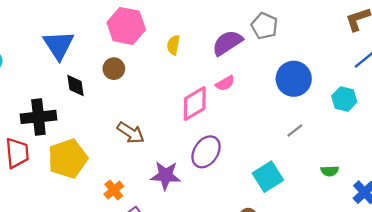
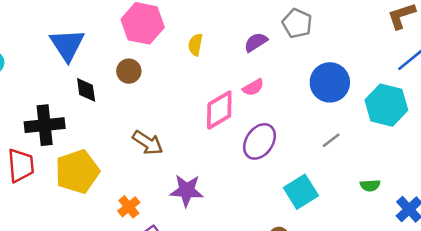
purple semicircle: (227, 43) -> (256, 42), size x0.7
cyan hexagon: (344, 99) -> (386, 105), size x1.5
purple ellipse: (206, 152) -> (259, 141), moved

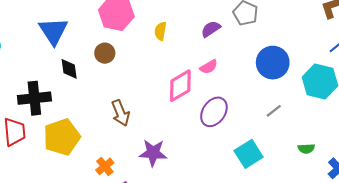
brown arrow: (148, 143) -> (121, 113), turned 35

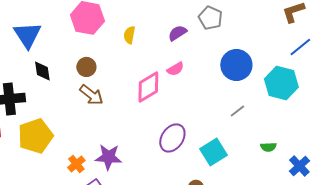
brown circle: (105, 53) -> (86, 67), moved
purple ellipse: (214, 112) -> (172, 138), moved
brown arrow: (121, 113) -> (91, 95), moved, turned -30
purple star: (153, 153) -> (108, 157), moved

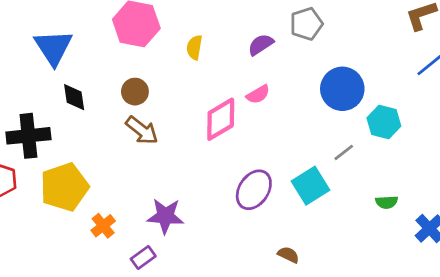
gray pentagon: (210, 18) -> (306, 24), turned 30
cyan hexagon: (281, 83) -> (384, 122), moved, size x0.7
cyan square: (213, 152) -> (311, 186), moved
orange cross: (76, 164) -> (103, 226), moved

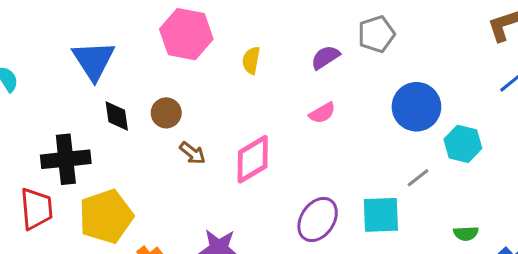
brown circle: (135, 92) -> (166, 113), moved
pink diamond: (221, 119) -> (253, 159), moved
brown arrow: (142, 130) -> (192, 153), size x0.7
cyan square: (311, 186) -> (381, 215), turned 30

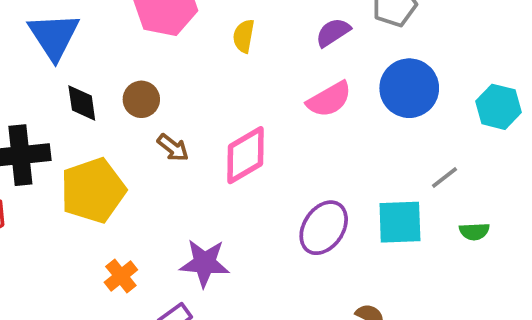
blue circle: (416, 107) -> (409, 88), moved
pink semicircle: (322, 113) -> (329, 99), size x1.4
cyan hexagon: (463, 144) -> (499, 107), moved
yellow pentagon: (106, 216) -> (93, 190), moved
green semicircle: (466, 233) -> (474, 231), moved

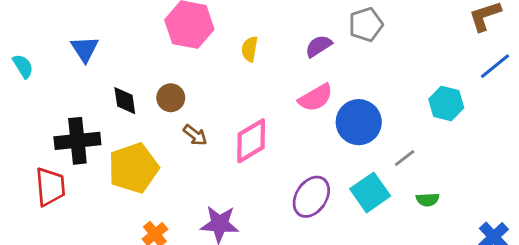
blue triangle: (54, 36) -> (85, 49), moved, size x0.7
blue circle: (409, 88) -> (359, 122), moved
cyan square: (400, 222) -> (370, 192), turned -33

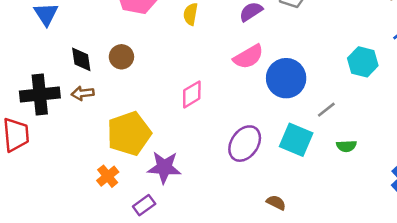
brown arrow: (195, 135) -> (83, 93), moved, turned 135
pink diamond: (251, 141) -> (192, 94), size x0.7
yellow pentagon: (133, 168) -> (129, 133), moved
cyan square: (370, 192) -> (296, 140), turned -32

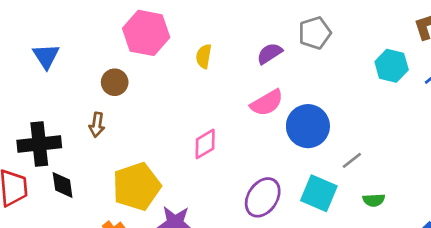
brown circle: (121, 57) -> (115, 82), moved
black diamond: (81, 59) -> (63, 185), moved
cyan hexagon: (363, 62) -> (392, 66), moved
brown arrow: (83, 93) -> (97, 125), moved, turned -75

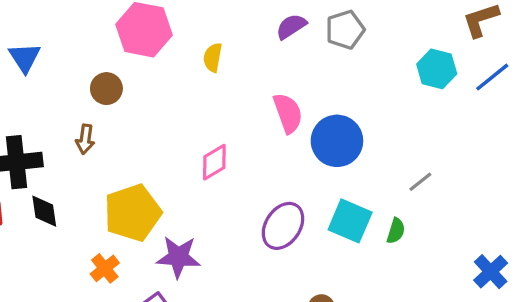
purple semicircle: (270, 53) -> (291, 26), moved
pink semicircle: (267, 103) -> (288, 113), turned -80
gray line: (352, 160) -> (420, 182), moved
green semicircle: (374, 200) -> (396, 231), moved, turned -70

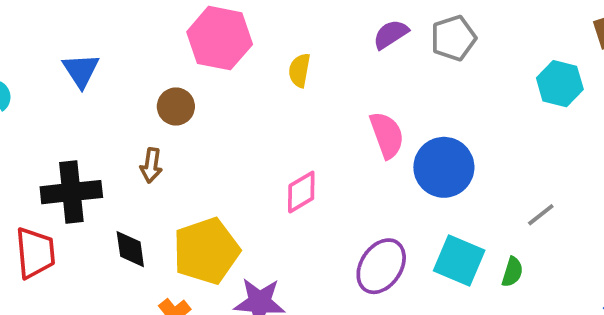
black diamond: (44, 211) -> (130, 249), moved

